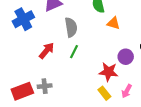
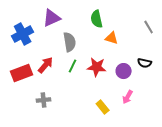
red star: (108, 72) -> (97, 67), moved
red rectangle: (22, 91) -> (22, 73), moved
pink arrow: (127, 91) -> (128, 97), moved

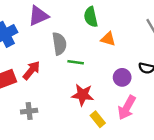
green line: (73, 66) -> (76, 62), moved, turned 72
red star: (97, 67) -> (83, 95), moved
pink arrow: (128, 97) -> (127, 108), size x1.5

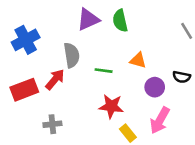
purple triangle: (38, 16) -> (88, 19), moved
orange triangle: (108, 39) -> (138, 60), moved
gray semicircle: (59, 44) -> (72, 55), moved

